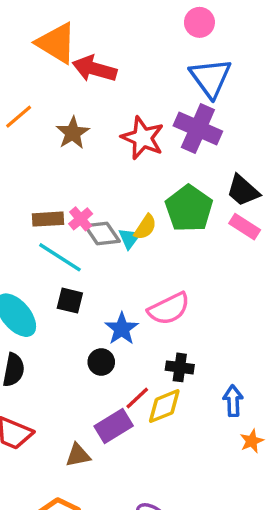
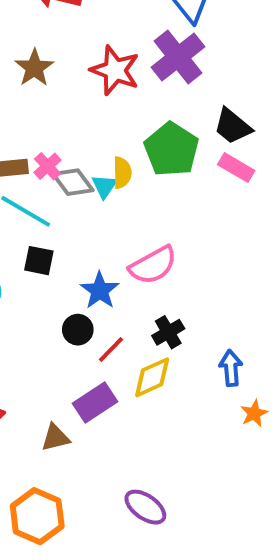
purple cross: (198, 128) -> (178, 57), turned 30
yellow semicircle: (145, 227) -> (122, 173), turned -32
black cross: (180, 367) -> (168, 332), turned -36
red line: (137, 398) -> (111, 350), moved

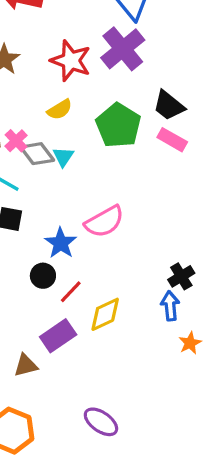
yellow semicircle: (122, 173) -> (60, 110), moved, turned 60
black cross: (168, 332) -> (181, 276), moved

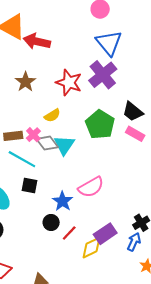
yellow semicircle: (60, 110) -> (52, 115), moved
cyan triangle: (63, 157) -> (64, 145), size x1.5
blue arrow: (170, 306) -> (134, 242), turned 30
purple rectangle: (58, 336) -> (105, 234), moved

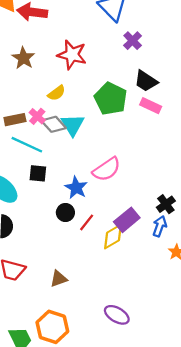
purple cross: (103, 75) -> (133, 41), moved, size x0.6

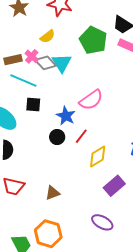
purple rectangle: (127, 220) -> (114, 186), moved
red line: (87, 222) -> (81, 136), moved

